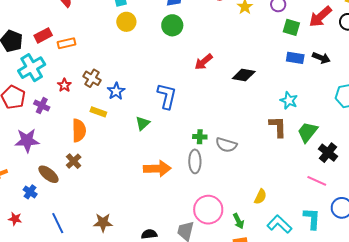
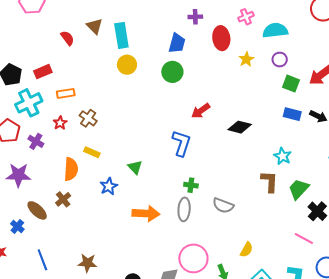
orange rectangle: (67, 43) -> (66, 93), moved
blue star: (116, 91) -> (109, 186), moved
blue L-shape: (167, 96) -> (181, 143), moved
green triangle: (143, 123) -> (135, 167), turned -35
gray semicircle: (226, 145) -> (223, 205), moved

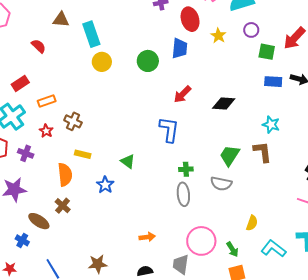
brown triangle: (95, 26) -> (61, 20), moved, turned -30
blue trapezoid: (177, 43) -> (180, 48), moved
green trapezoid: (299, 189) -> (230, 155), moved
orange arrow: (146, 213) -> (147, 237), moved, size x0.6

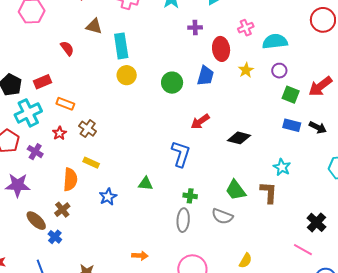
orange rectangle: (47, 101) -> (65, 104), turned 30
green trapezoid: (230, 155) -> (236, 190), turned -80
green triangle: (128, 161) -> (146, 184), moved, turned -42
blue cross: (22, 240) -> (55, 237), moved

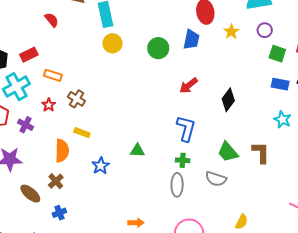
black diamond: (239, 138) -> (228, 100), turned -65
blue L-shape: (181, 154) -> (186, 128), moved
cyan star: (282, 167) -> (282, 120), moved
blue cross: (55, 237) -> (59, 213), moved, turned 32

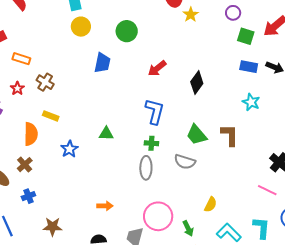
yellow star: (231, 32) -> (191, 15), moved
blue trapezoid: (191, 40) -> (102, 63), moved

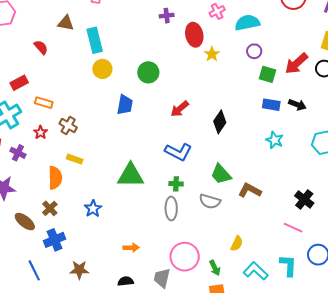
blue L-shape: (155, 111) -> (178, 152), turned 104
green triangle: (106, 134) -> (131, 175), size x1.8
brown L-shape: (230, 135) -> (250, 190), moved, turned -60
blue star: (69, 149) -> (93, 209), moved
blue cross: (28, 196) -> (55, 240), size x1.5

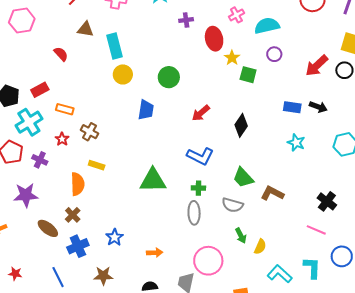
green square: (268, 74) -> (248, 75), moved
blue star: (93, 209) -> (114, 237), moved
green arrow: (215, 268) -> (241, 236), moved

